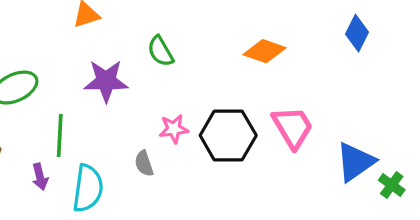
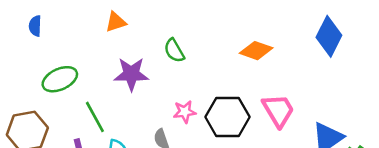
blue diamond: (357, 33) -> (329, 36), size x1.4
green line: (60, 135) -> (95, 117), turned -32

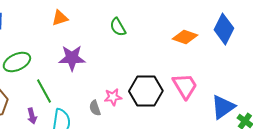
green semicircle: (174, 51) -> (118, 27), moved
orange diamond: (256, 51) -> (185, 37), moved
pink star: (185, 112) -> (113, 97), moved

